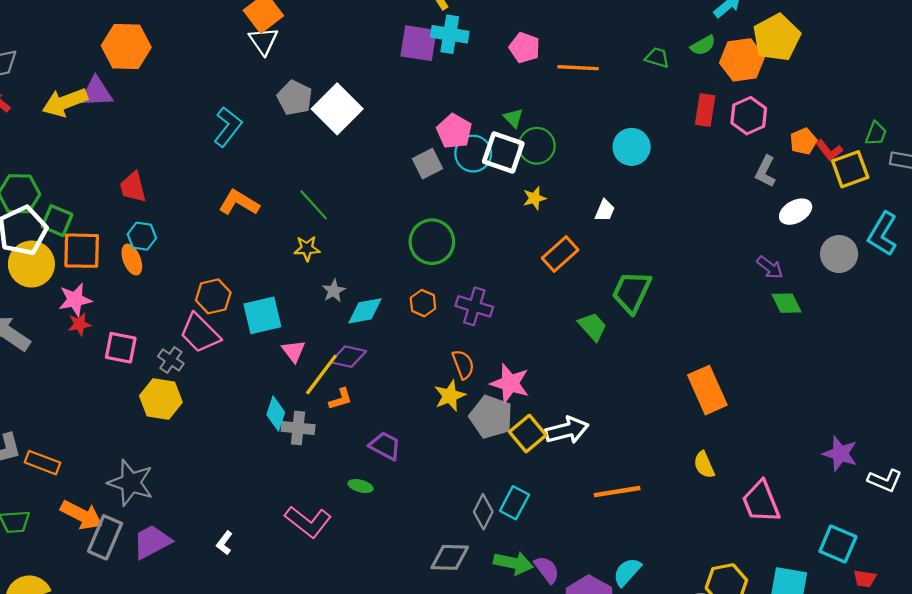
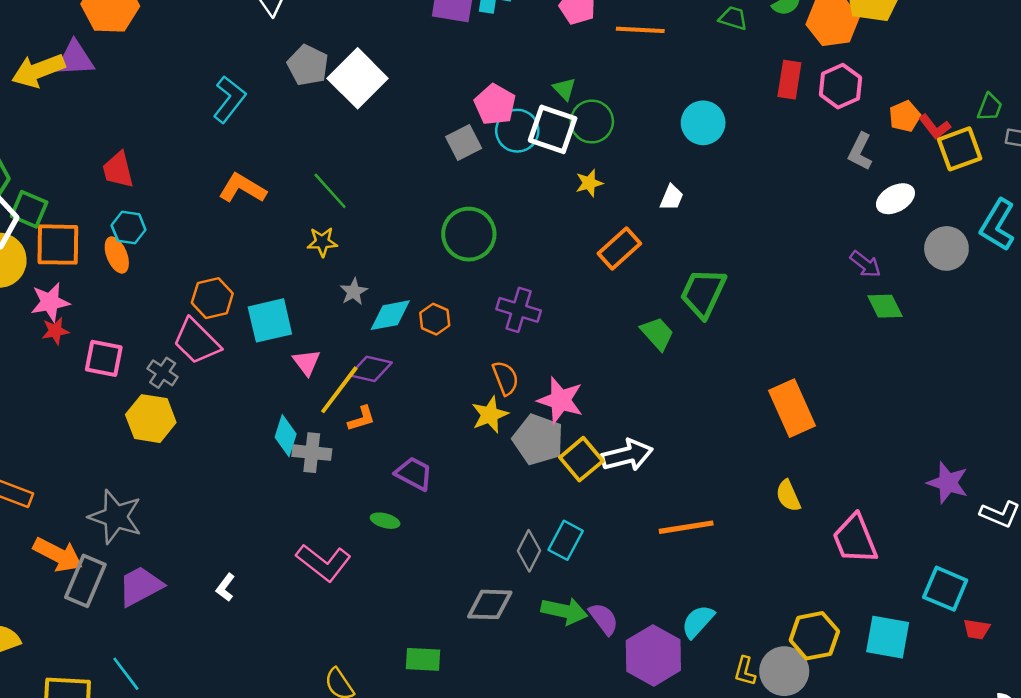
orange hexagon: (423, 303) -> (435, 319), moved

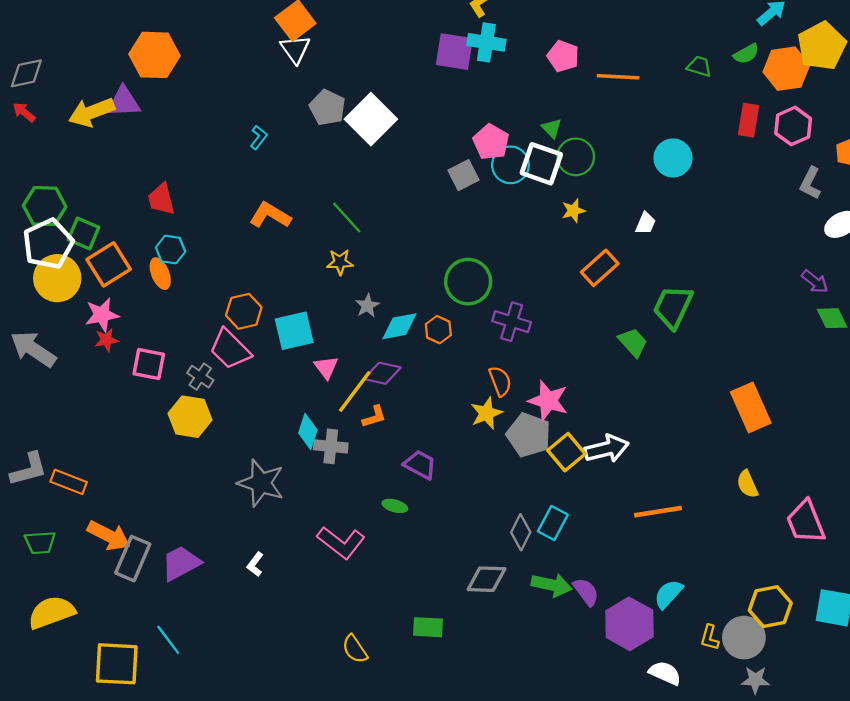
cyan L-shape: (229, 99) -> (259, 137), size x0.6
green circle: (469, 234) -> (468, 282), moved
orange square: (58, 245) -> (109, 264), turned -33
gray star: (115, 517) -> (261, 483), moved

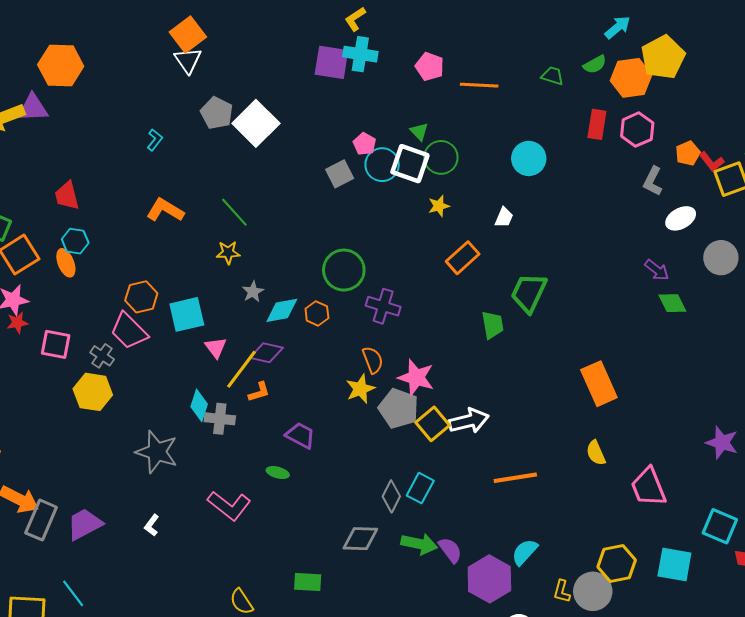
pink pentagon: (491, 142) -> (364, 144), size x0.7
green trapezoid: (633, 342) -> (493, 325), turned 32

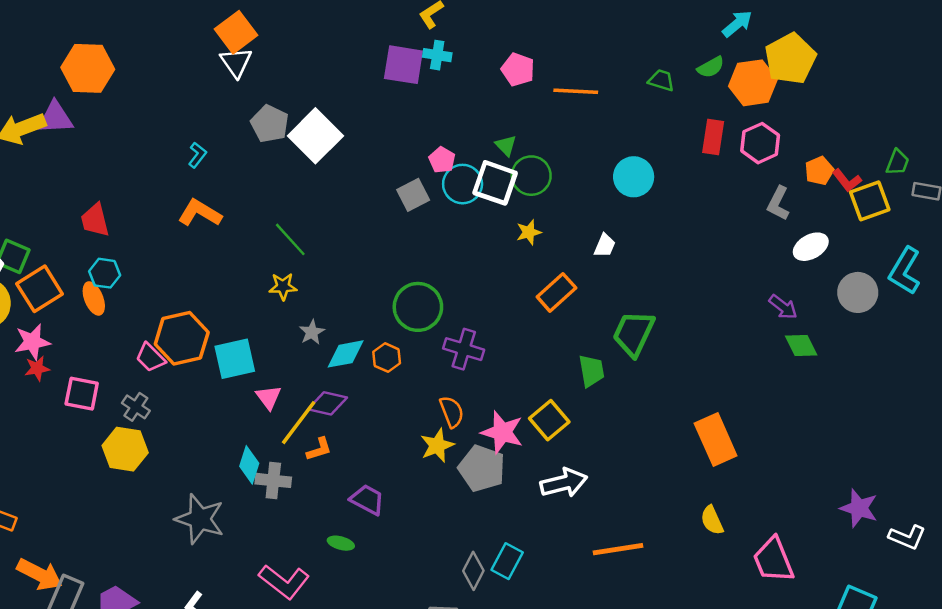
cyan cross: (360, 54) -> (437, 55), size x0.7
orange L-shape: (165, 210) -> (200, 213), moved
orange hexagon: (141, 297) -> (182, 338), size x1.4
pink trapezoid: (129, 331) -> (150, 358), moved, size x0.7
yellow square: (433, 424) -> (549, 420), moved

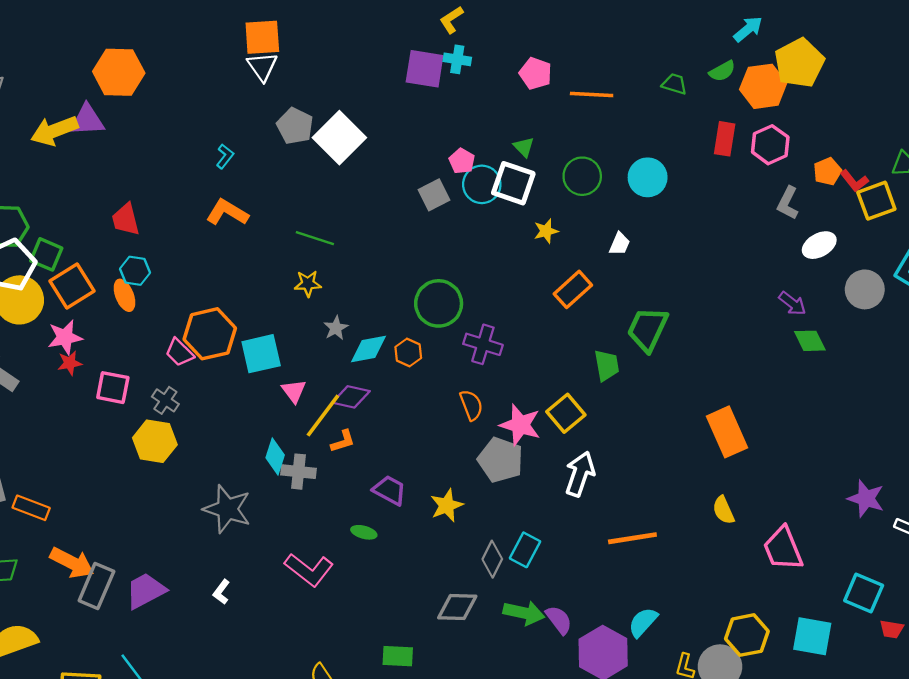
orange square: (236, 32) -> (262, 37), turned 33
green circle: (531, 176) -> (582, 176), moved
green line: (290, 239) -> (315, 238), turned -30
yellow star: (437, 445) -> (447, 505), moved
white arrow: (564, 483) -> (580, 474), turned -57

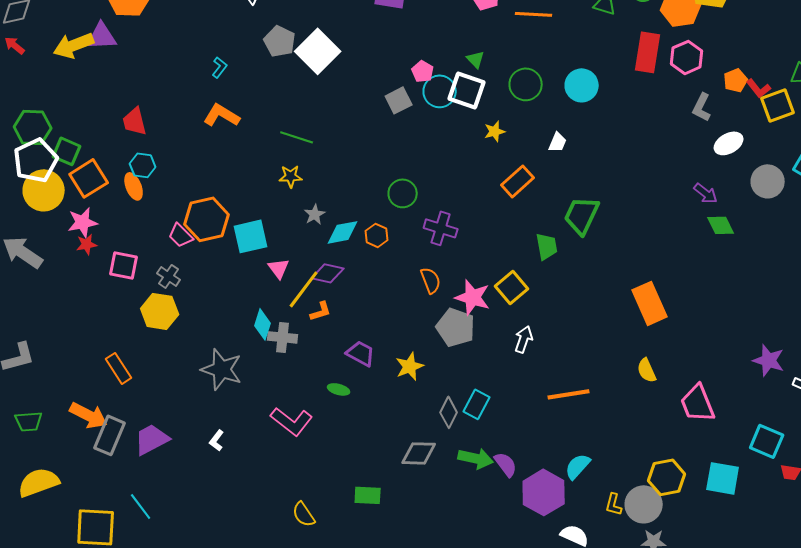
red rectangle: (725, 139) -> (648, 52), size x1.4
green circle: (439, 303) -> (403, 193), size x0.7
white arrow: (580, 474) -> (524, 339), size x0.7
orange rectangle: (31, 508) -> (119, 368), moved, turned 36

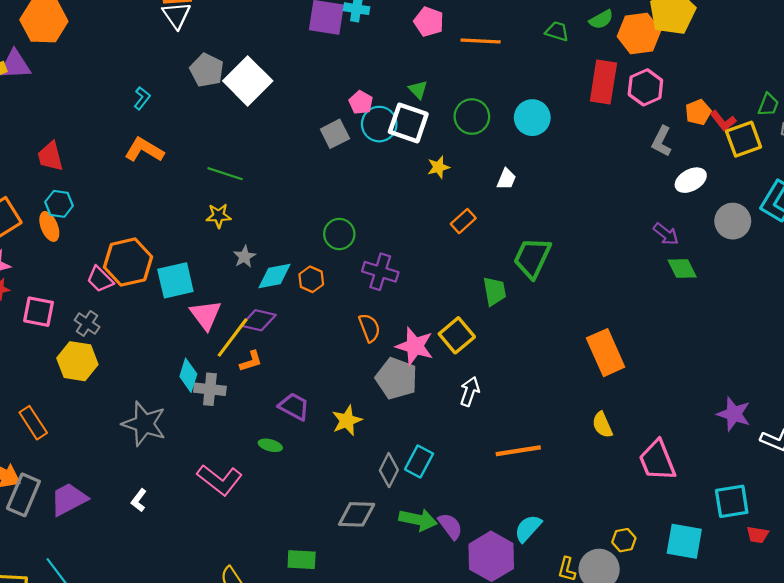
orange rectangle: (518, 181) -> (463, 221), size x0.7
pink triangle: (279, 268) -> (206, 315), size x1.4
cyan square: (767, 441) -> (732, 501), turned -32
yellow hexagon: (667, 477) -> (624, 540), size x0.6

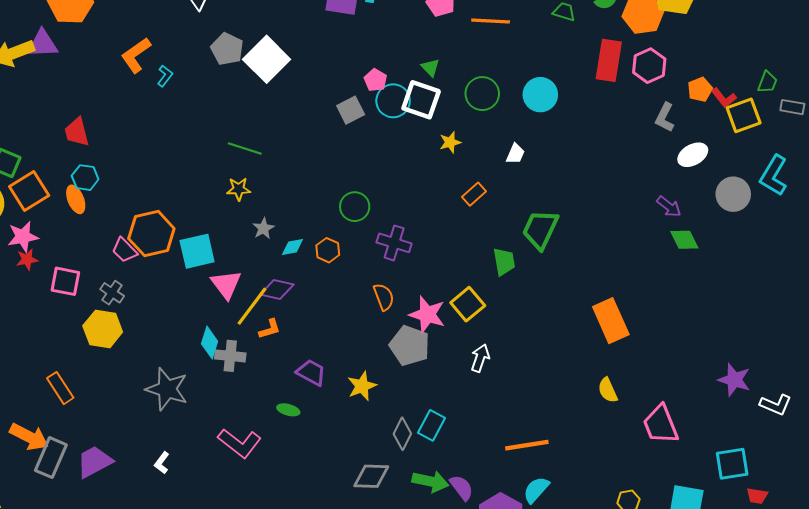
orange L-shape: (144, 150) -> (136, 55), moved, turned -66
cyan diamond: (275, 276) -> (292, 247), size x0.7
orange line: (518, 451) -> (527, 445), moved

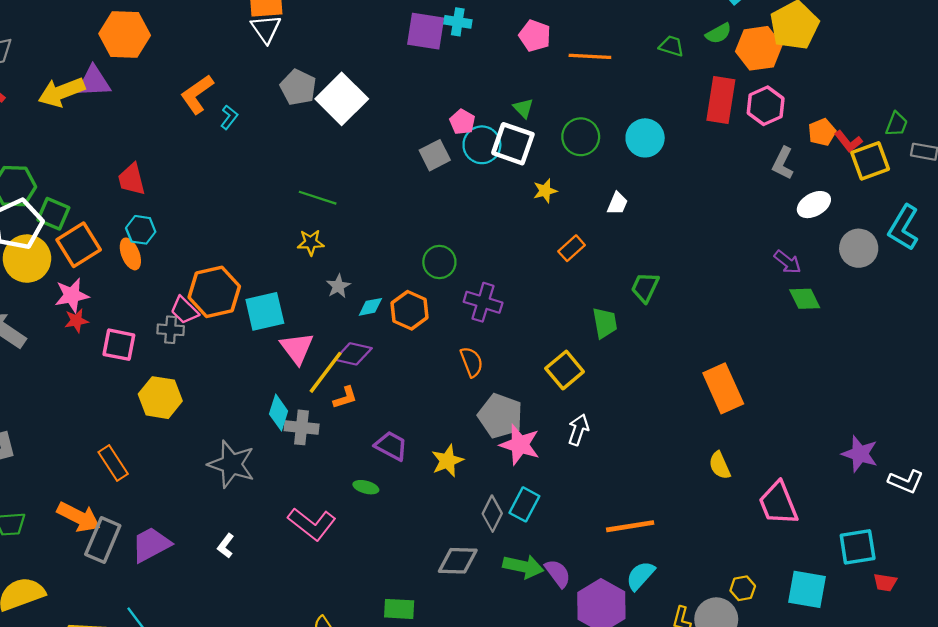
green trapezoid: (540, 229) -> (645, 287), size x0.7
orange hexagon: (328, 250) -> (410, 310), size x1.4
gray cross: (112, 293) -> (171, 330), moved, turned -30
pink star: (427, 314) -> (520, 445), moved

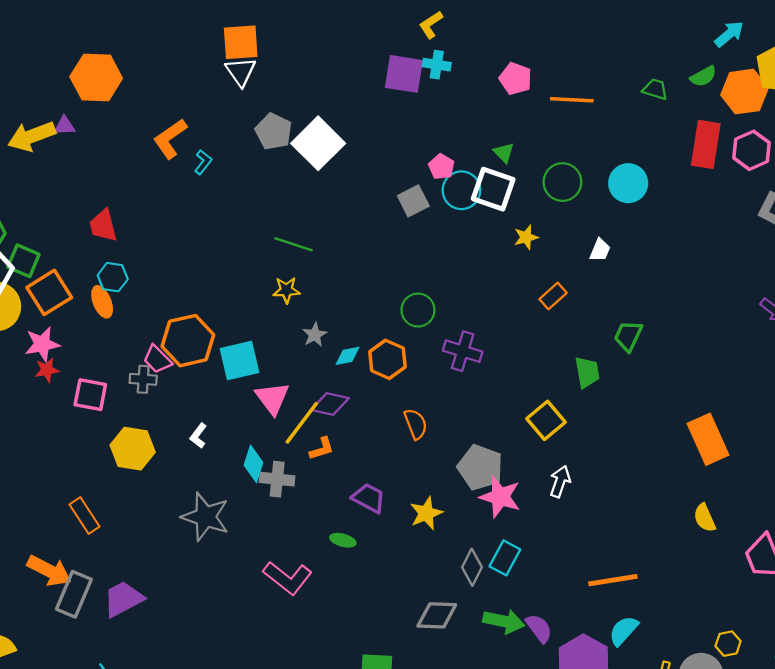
purple triangle: (94, 82) -> (64, 126), size x0.6
orange semicircle: (472, 362) -> (416, 424), moved
white L-shape: (226, 546) -> (198, 436), moved

